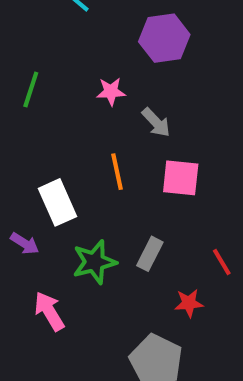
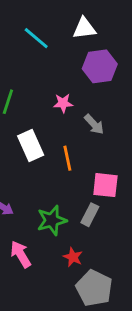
pink square: (181, 178) -> (105, 185), moved
white rectangle: (57, 202) -> (31, 145), moved
red star: (189, 303) -> (73, 257), moved, turned 30

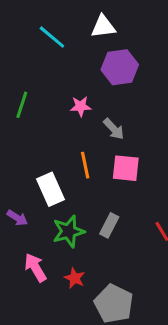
white rectangle: (31, 145) -> (50, 189), moved
pink square: (105, 185) -> (126, 168), moved
red star: (73, 257) -> (75, 278), moved

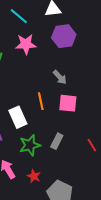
pink star: (81, 106) -> (26, 44), moved, size x1.5

